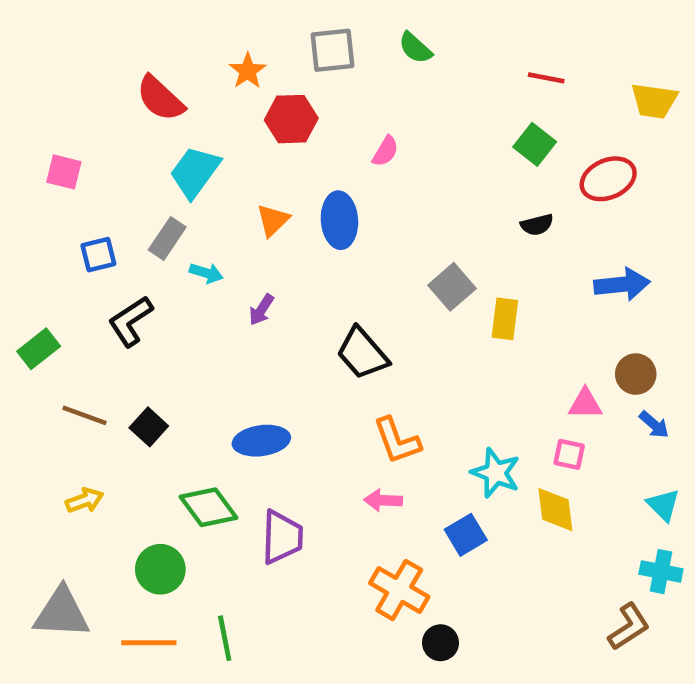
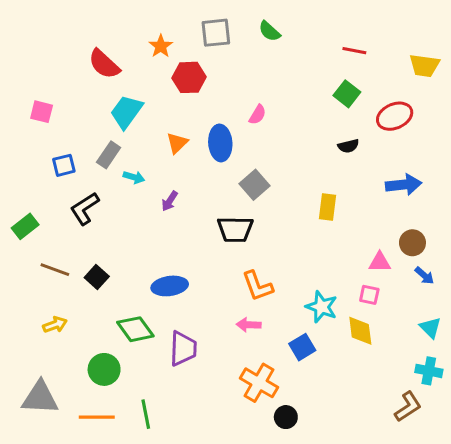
pink semicircle: (385, 151) -> (258, 115), moved
gray square: (452, 287) -> (255, 185), moved
black trapezoid: (362, 353) -> (235, 229), turned -48

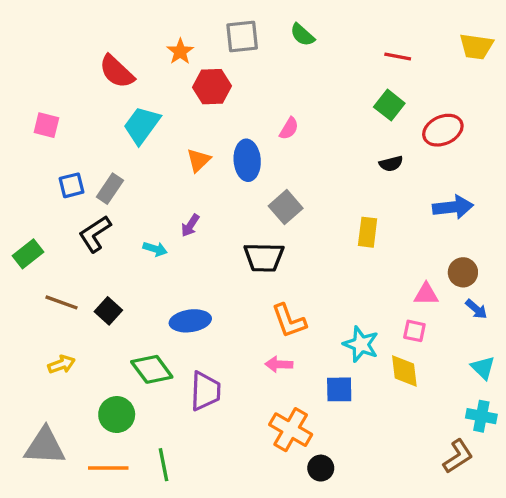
yellow trapezoid: (424, 66) -> (476, 47), moved
gray rectangle: (109, 155) -> (110, 189), moved
cyan arrow: (134, 177) -> (155, 249), moved
blue square: (302, 347) -> (339, 389), turned 30

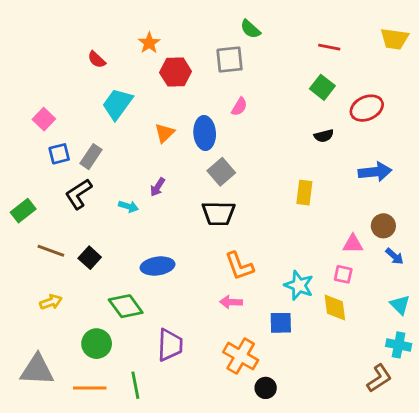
gray square: (242, 36) -> (230, 60), moved
red semicircle: (117, 72) -> (97, 60), size x0.6
pink square: (46, 125) -> (44, 119), moved, turned 30
gray square: (286, 207) -> (221, 172), moved
purple trapezoid: (205, 391) -> (170, 345), moved

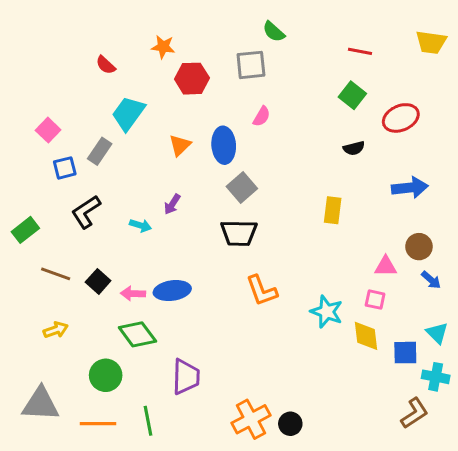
orange star: (149, 43) -> (163, 47), turned -30
gray rectangle: (91, 157) -> (100, 151), moved
pink arrow: (231, 302) -> (133, 294), moved
blue square: (281, 323) -> (405, 353), moved
orange cross: (241, 356) -> (251, 419), moved, turned 32

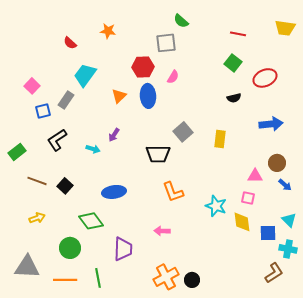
red hexagon: (192, 79) -> (143, 67), moved
gray square: (242, 188) -> (183, 132), moved
pink arrow: (133, 294) -> (162, 231), moved

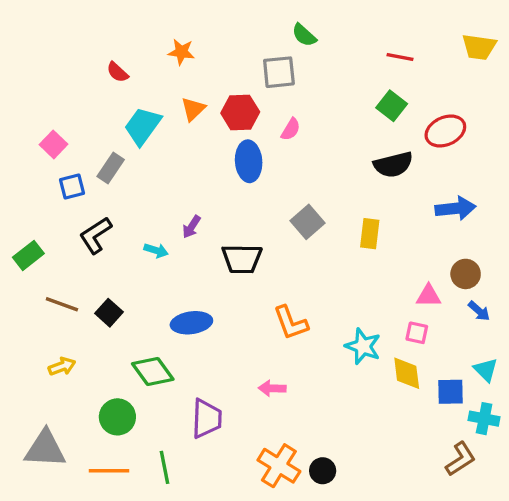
orange triangle: (119, 96) -> (193, 109), moved
black semicircle: (234, 98) -> (393, 165), size x1.6
black trapezoid: (158, 154) -> (242, 259), moved
orange cross: (166, 277) -> (279, 466), turned -30

